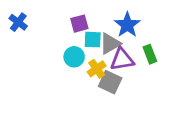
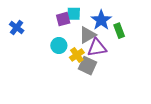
blue cross: (18, 22) -> (17, 28), moved
cyan square: (93, 40) -> (74, 14), moved
green rectangle: (150, 54) -> (119, 31), moved

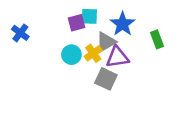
green rectangle: (119, 31) -> (157, 39), moved
yellow cross: (77, 55) -> (93, 53), moved

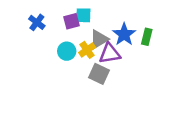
blue star: (123, 24) -> (124, 34), moved
blue cross: (20, 33) -> (37, 22), moved
green rectangle: (157, 39) -> (147, 37), turned 35

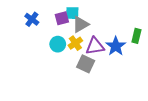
blue star: (124, 34) -> (116, 46), moved
green rectangle: (147, 37) -> (136, 36), moved
gray triangle: (99, 39) -> (81, 24), moved

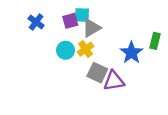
purple triangle: (95, 46) -> (114, 81), moved

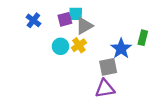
gray square: (97, 73) -> (108, 67), moved, turned -36
purple triangle: (114, 81) -> (105, 89), moved

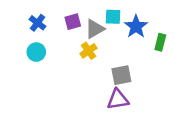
cyan square: (76, 14) -> (113, 17), moved
cyan circle: (60, 46) -> (36, 52), moved
blue star: (121, 49) -> (136, 26), moved

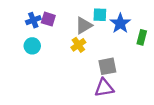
purple square: (73, 22) -> (48, 19), moved, turned 32
blue cross: (38, 23) -> (33, 20), turned 32

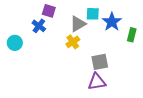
purple square: (48, 19) -> (49, 11), moved
blue cross: (33, 20) -> (39, 26), moved, turned -32
cyan circle: (32, 46) -> (15, 43), moved

